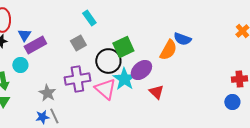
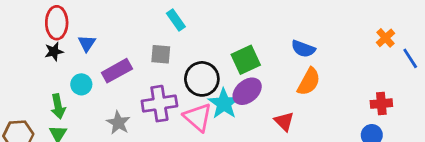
gray square: (78, 43) -> (161, 54), turned 35
purple rectangle: (35, 45) -> (117, 71), moved
green square: (123, 47) -> (246, 60), moved
orange semicircle: (168, 50) -> (309, 82), moved
red triangle: (156, 92) -> (284, 121), moved

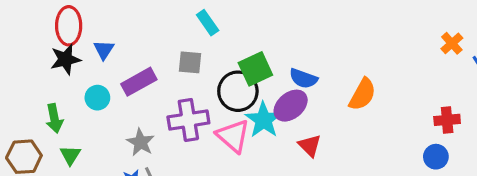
blue semicircle: (303, 49) -> (303, 78), moved
black star: (54, 52) -> (65, 59), size x1.4
green square: (246, 60) -> (255, 69), moved
green arrow: (58, 106) -> (54, 118), moved
red triangle: (284, 121) -> (310, 146), moved

